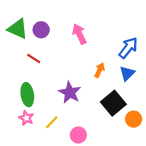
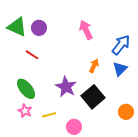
pink arrow: (79, 34) -> (86, 30), moved
green ellipse: (27, 95) -> (26, 89), turned -30
black square: (113, 103) -> (93, 97), moved
yellow line: (52, 122) -> (49, 115), turned 32

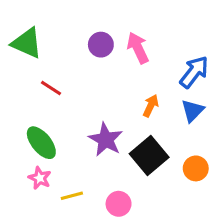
purple circle: (39, 28) -> (101, 45), moved
orange circle: (126, 112) -> (196, 168), moved
yellow line: (49, 115) -> (72, 196), moved

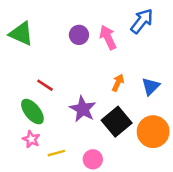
blue arrow: (194, 72) -> (142, 21), moved
red line: (51, 88) -> (45, 85), moved
orange circle: (196, 168) -> (153, 132), size x1.6

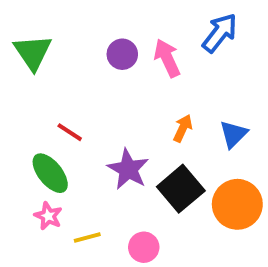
green triangle: (21, 34) -> (33, 52), turned 32

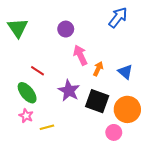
pink arrow: (167, 58) -> (80, 55), moved
blue triangle: (233, 134) -> (125, 72), turned -35
black square: (181, 189) -> (97, 101), turned -30
pink circle: (144, 247) -> (114, 132), moved

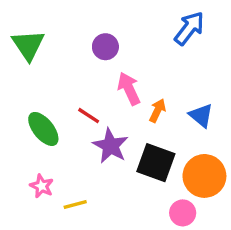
red line: (38, 71) -> (89, 116), moved
green ellipse: (27, 93) -> (43, 129), moved

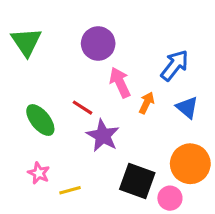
blue arrow: (189, 28) -> (175, 65), moved
purple circle: (105, 47) -> (98, 43), size x1.4
black square: (156, 163) -> (137, 181), moved

